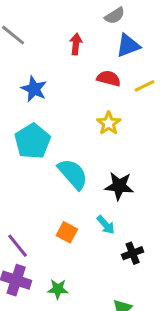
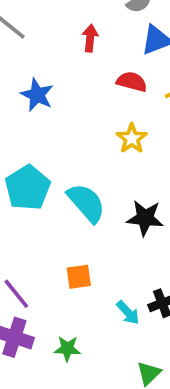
cyan pentagon: (32, 141) -> (28, 188), moved
cyan arrow: (106, 225) -> (128, 313), moved
orange square: (67, 232) -> (79, 277), turned -36

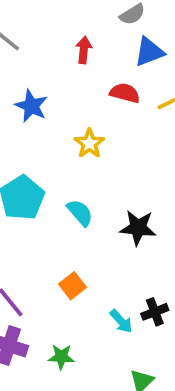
yellow star: (132, 138) -> (89, 143), moved
cyan semicircle: (86, 203) -> (80, 213), size x0.7
orange square: (79, 277) -> (72, 286), turned -30

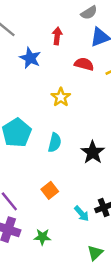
blue star: (31, 106) -> (30, 58), moved
cyan semicircle: (80, 213) -> (55, 143), turned 54
black star: (138, 228) -> (93, 152), turned 30

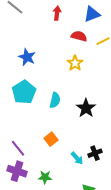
blue star: (30, 58) -> (27, 57), moved
yellow star: (61, 97) -> (75, 63), moved

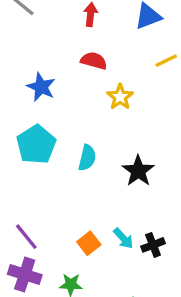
red semicircle: (79, 36) -> (94, 61), moved
orange square: (51, 139) -> (89, 243), moved
cyan arrow: (77, 158) -> (123, 238), moved

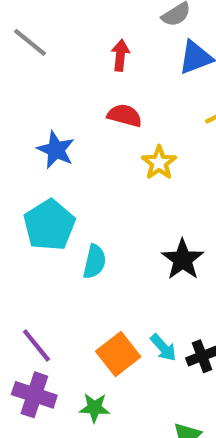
cyan semicircle: (87, 158) -> (95, 262), moved
orange square: (89, 243) -> (118, 354), size x1.4

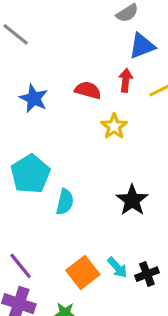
red arrow: (120, 55) -> (126, 80), moved
blue star: (56, 150) -> (34, 98), moved

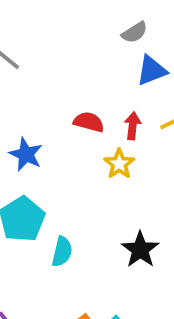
red arrow: (126, 80) -> (133, 126), moved
blue star: (34, 98) -> (26, 154), moved

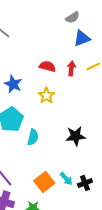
yellow star: (119, 164) -> (46, 96), moved
black star: (140, 250) -> (76, 136), turned 30

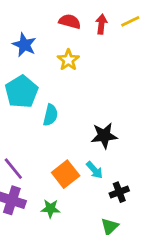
black star: (76, 136) -> (104, 136), moved
black cross: (85, 183) -> (119, 192), moved

